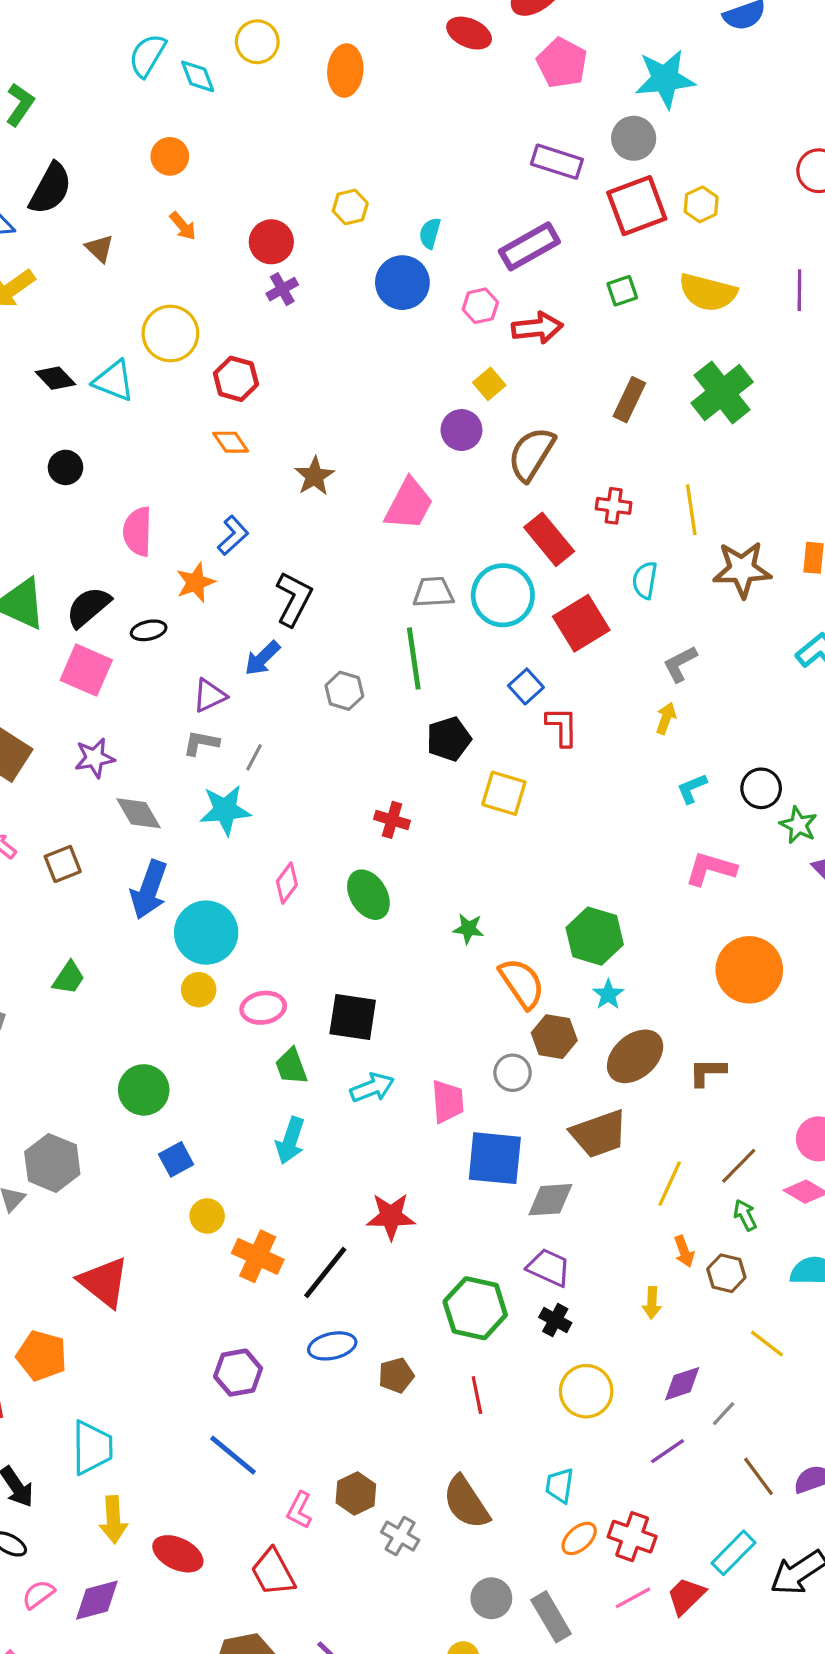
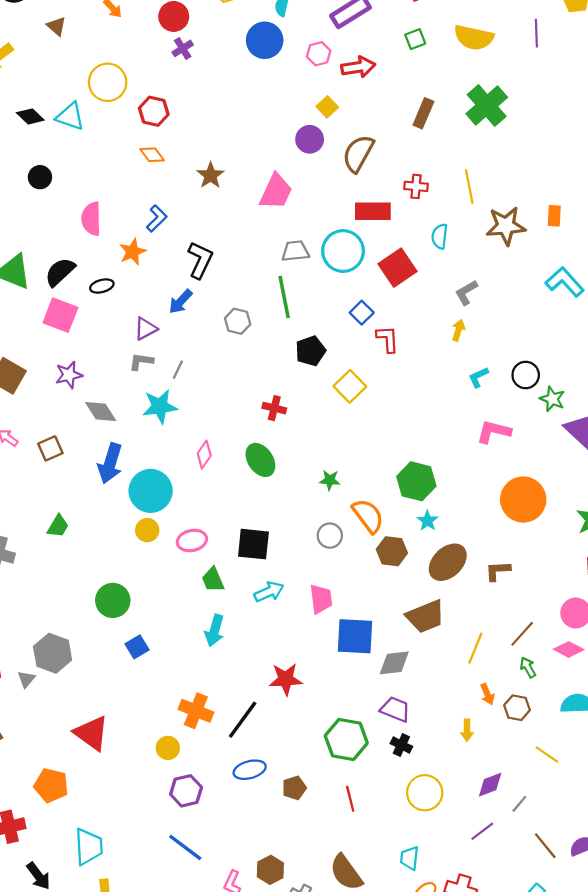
red rectangle: (549, 539) -> (373, 211), turned -48
yellow square: (504, 793) -> (350, 386), turned 32
gray circle: (513, 1073) -> (330, 536), moved
yellow circle: (207, 1216) -> (168, 748), moved

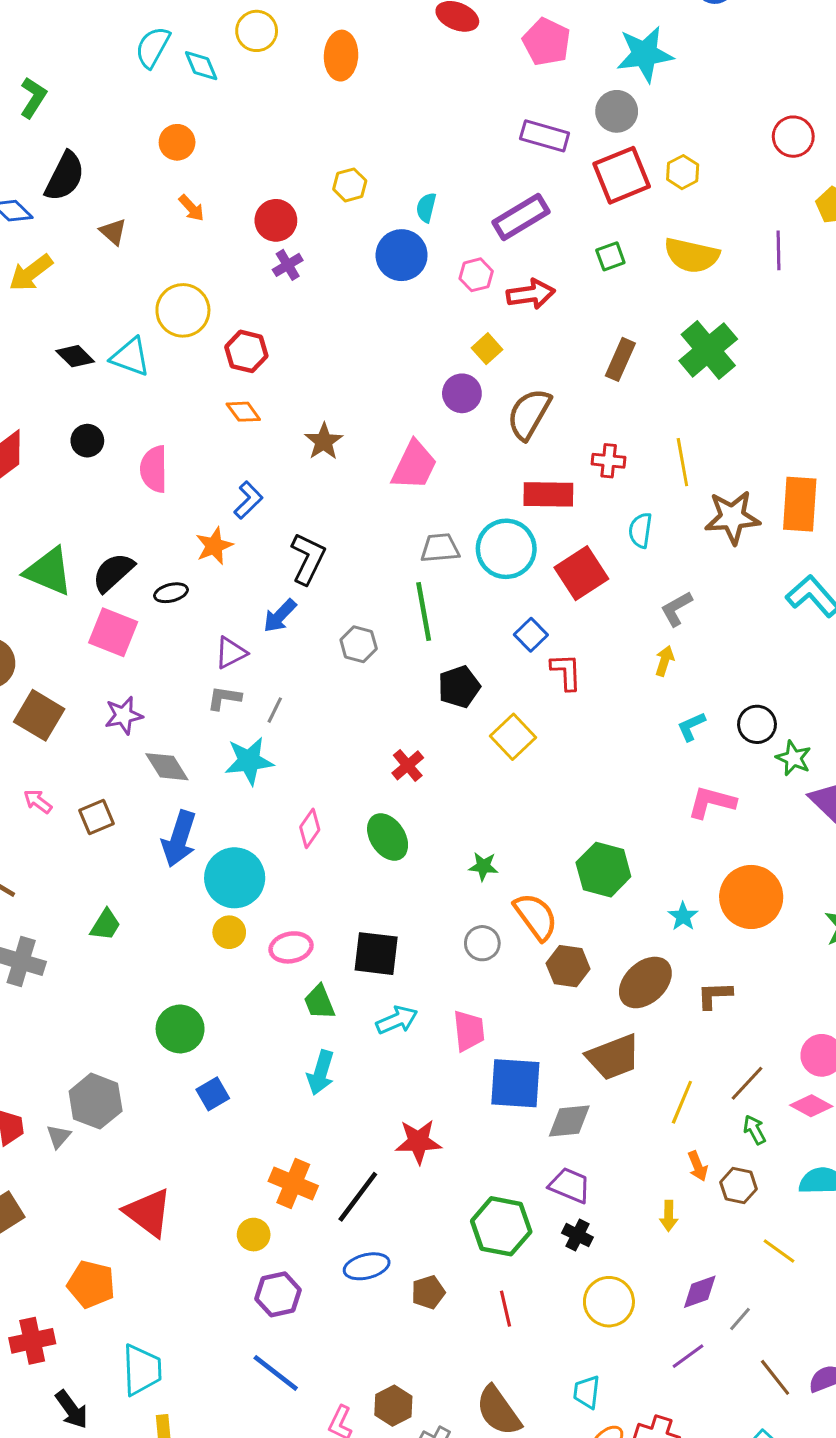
orange rectangle: (554, 216) -> (800, 504), size x1.8
pink semicircle: (91, 219) -> (154, 469), moved
red cross: (274, 408) -> (408, 765), turned 35
cyan star: (428, 521) -> (683, 916), moved

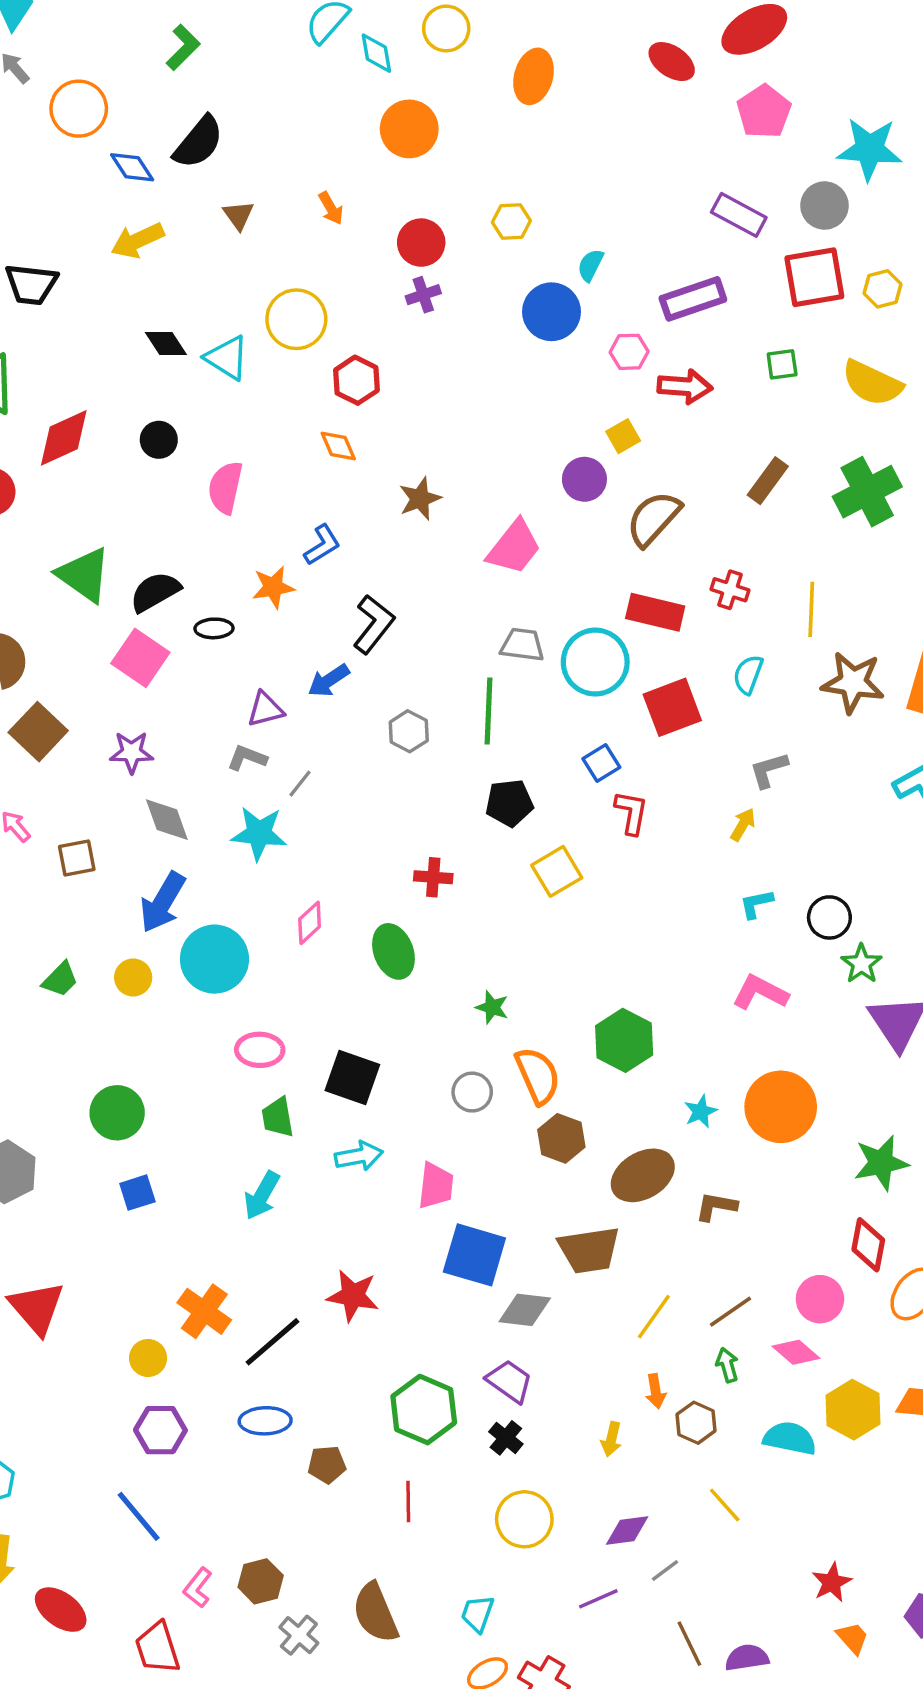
orange circle: (177, 142) -> (409, 129), moved, size x1.4
red cross: (408, 765) -> (433, 877), turned 32
yellow circle: (229, 932) -> (133, 978), moved

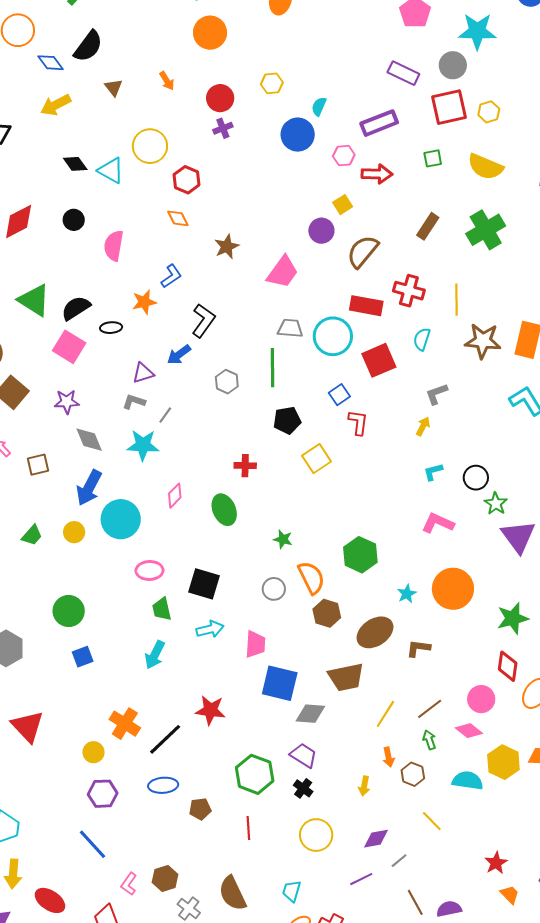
red cross: (730, 590) -> (409, 291), size x1.4

